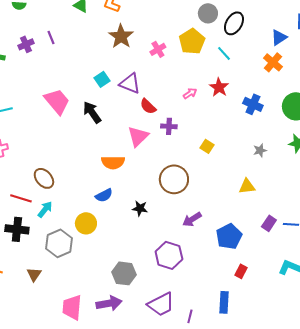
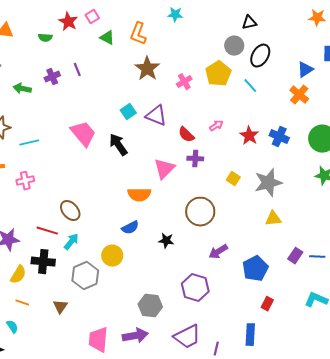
red star: (219, 87) -> (249, 136), moved
red semicircle: (148, 106) -> (186, 135), moved
gray star: (260, 150) -> (268, 183), moved, size x2.0

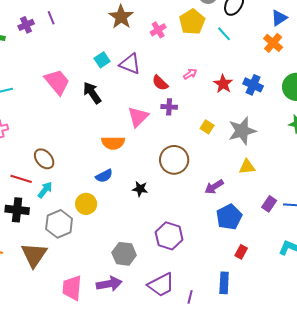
purple arrow: (218, 252) -> (214, 187), moved
brown triangle: (60, 307) -> (34, 255), size x1.8

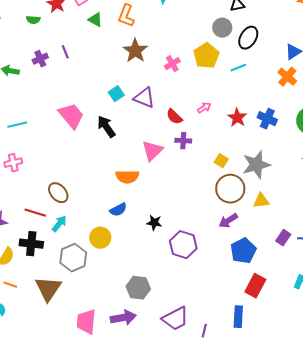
cyan line: (224, 34) -> (238, 68), turned -70
brown circle: (174, 160) -> (230, 189), moved
purple hexagon: (169, 236) -> (183, 245), moved
red rectangle: (241, 252) -> (255, 286), size x1.6

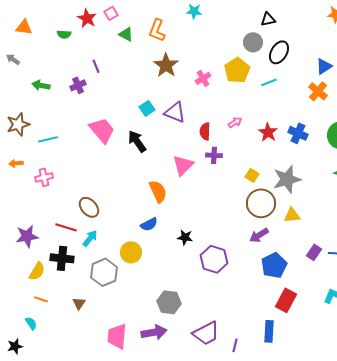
purple cross: (40, 59) -> (78, 85), moved
red semicircle: (174, 117) -> (205, 131), turned 48
orange semicircle: (127, 177) -> (158, 191), turned -115
brown triangle: (48, 289) -> (79, 303), size x0.5

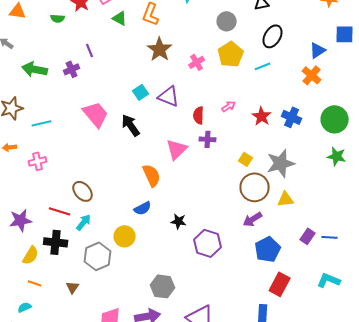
gray circle: (253, 42) -> (227, 21), moved
green arrow: (41, 85) -> (35, 69), size x1.4
cyan semicircle: (31, 323) -> (25, 307), turned -80

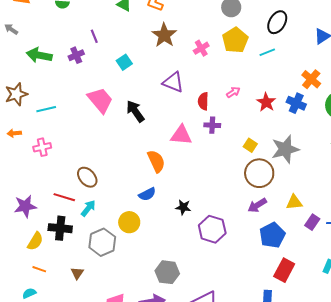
orange cross: (312, 75) -> (311, 79), moved
cyan square: (141, 92) -> (124, 62), moved
pink triangle: (177, 149) -> (181, 135), turned 50
yellow triangle: (286, 199) -> (294, 202), moved

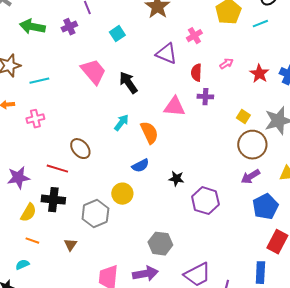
pink cross: (201, 48) -> (194, 36), moved
cyan arrow: (88, 208) -> (121, 123), moved

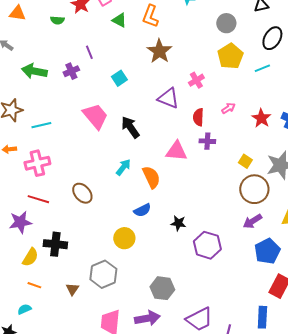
pink cross: (35, 119) -> (37, 163), size x1.4
red line: (57, 169) -> (38, 199), moved
gray hexagon: (95, 214) -> (103, 274), moved

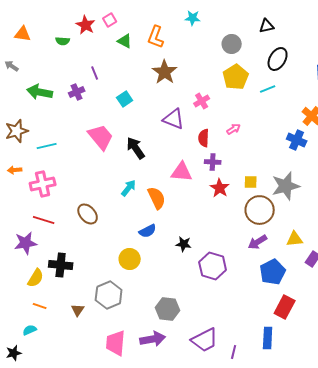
red star: (261, 118) -> (220, 188), moved
yellow square: (245, 161) -> (251, 182), turned -32

